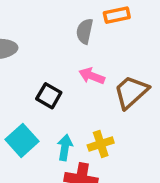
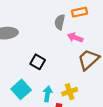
pink arrow: (92, 76) -> (75, 38), moved

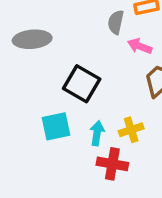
black square: (38, 62) -> (82, 84), size x1.5
cyan square: (21, 89) -> (56, 126), turned 30

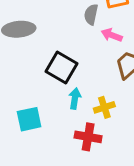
cyan square: (56, 126) -> (29, 119), moved
cyan arrow: (97, 133) -> (75, 99), moved

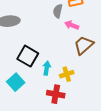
black square: (62, 68) -> (28, 56), moved
cyan square: (29, 119) -> (16, 82), turned -30

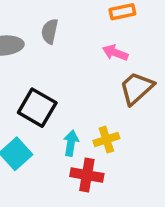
gray semicircle: (58, 11) -> (50, 31), moved
cyan arrow: (47, 68) -> (71, 143), moved

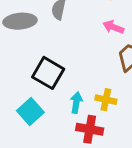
yellow cross: (106, 140) -> (106, 100), turned 30

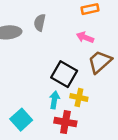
black square: (48, 73) -> (64, 74), moved
cyan square: (30, 111) -> (21, 120), moved

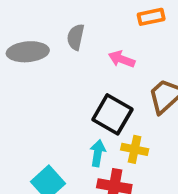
pink arrow: (85, 37) -> (122, 59), moved

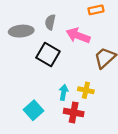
pink arrow: (122, 59) -> (78, 36), size x1.5
black square: (112, 114) -> (48, 54), moved

